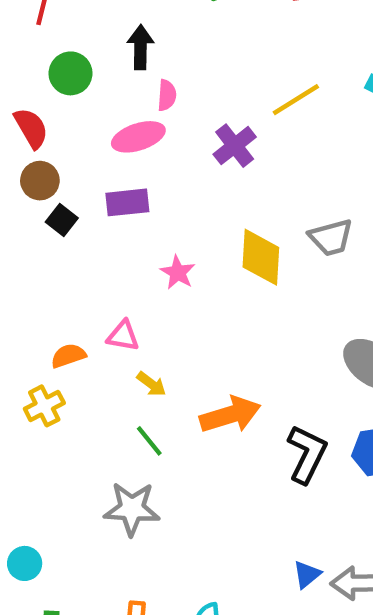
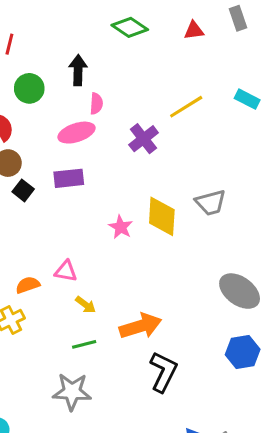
pink star: (178, 272) -> (121, 227), moved
green line: (149, 441) -> (84, 344), turned -65
black L-shape: (307, 454) -> (163, 372), moved

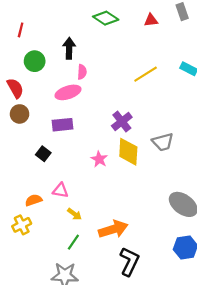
purple cross: (144, 139) -> (122, 121), moved
black square: (23, 190) -> (43, 154), moved
green line: (84, 344) -> (73, 242), turned -42

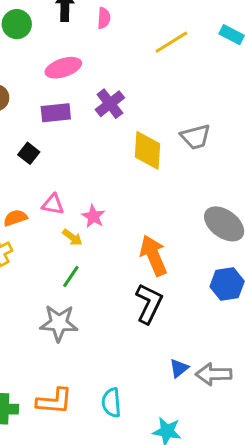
pink semicircle: (82, 72) -> (104, 18), moved
purple cross: (122, 121) -> (110, 104), moved
pink star: (99, 159) -> (93, 216), moved
orange arrow: (113, 229) -> (153, 255), moved, turned -96

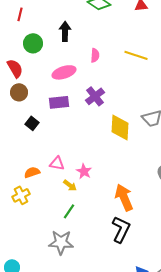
pink semicircle: (104, 18) -> (95, 55), moved
yellow line: (171, 42) -> (136, 55), turned 50
black square: (29, 153) -> (32, 123), moved

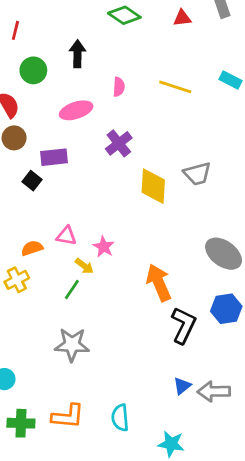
purple rectangle: (59, 102) -> (54, 157), moved
green line: (69, 211) -> (72, 289), moved
black L-shape: (121, 229) -> (184, 325), moved

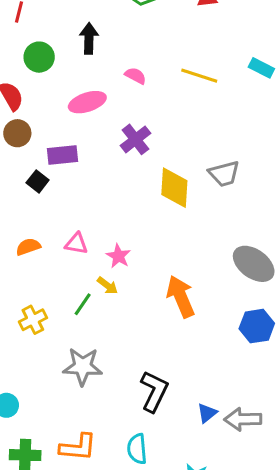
pink semicircle: (119, 87) -> (136, 76), turned -66
orange semicircle: (32, 248) -> (28, 247), moved
yellow arrow: (84, 266) -> (108, 286), moved
yellow cross: (17, 280) -> (33, 320), moved
black L-shape: (184, 325) -> (154, 391), moved

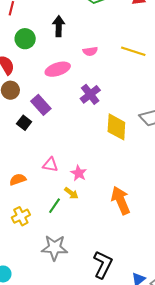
pink semicircle: (136, 76) -> (90, 51), turned 144
purple rectangle: (62, 155) -> (41, 105), turned 54
orange semicircle: (28, 247) -> (18, 179), moved

